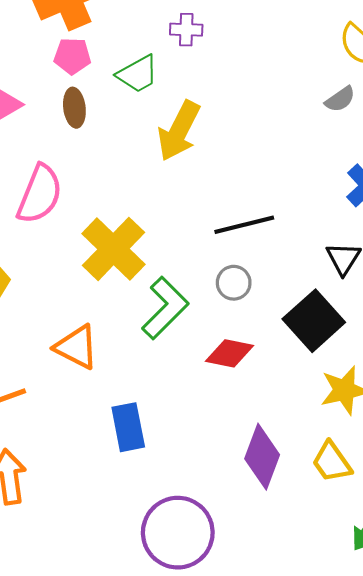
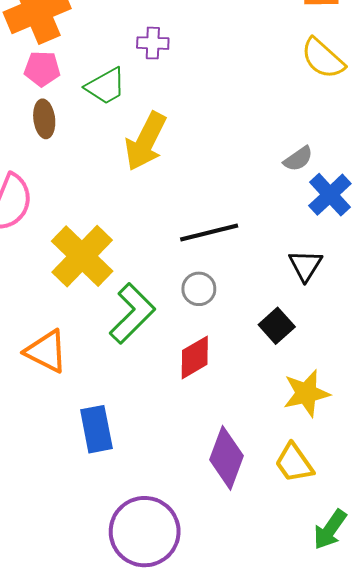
gray semicircle: (340, 99) -> (298, 159), moved
black square: (314, 321) -> (277, 326), size x0.6
red diamond: (229, 353) -> (195, 357), turned -42

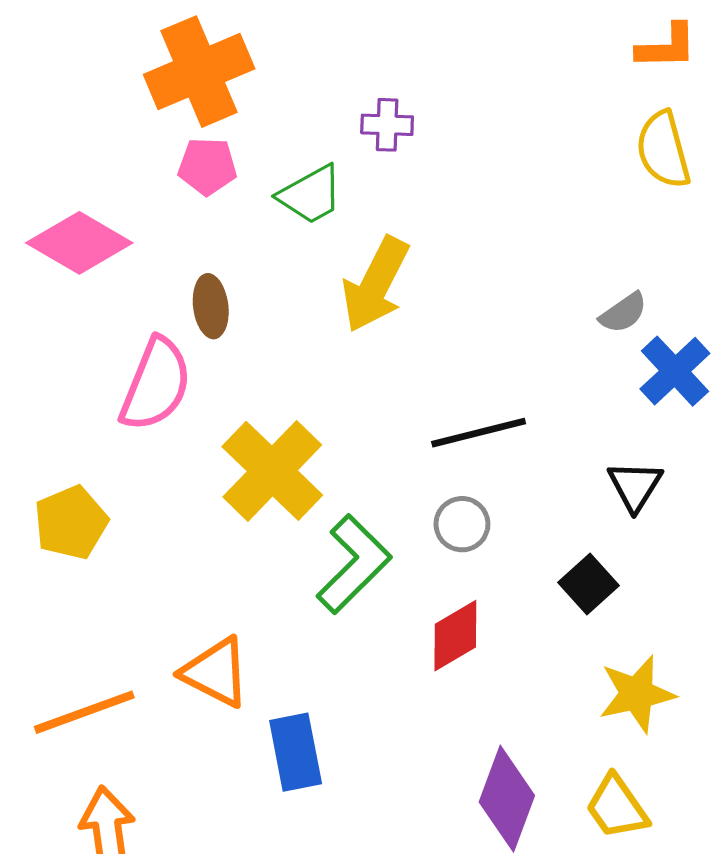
yellow semicircle: (323, 58) -> (663, 150), turned 33
brown ellipse: (44, 119) -> (211, 306), moved
orange triangle: (46, 351) -> (216, 672), moved

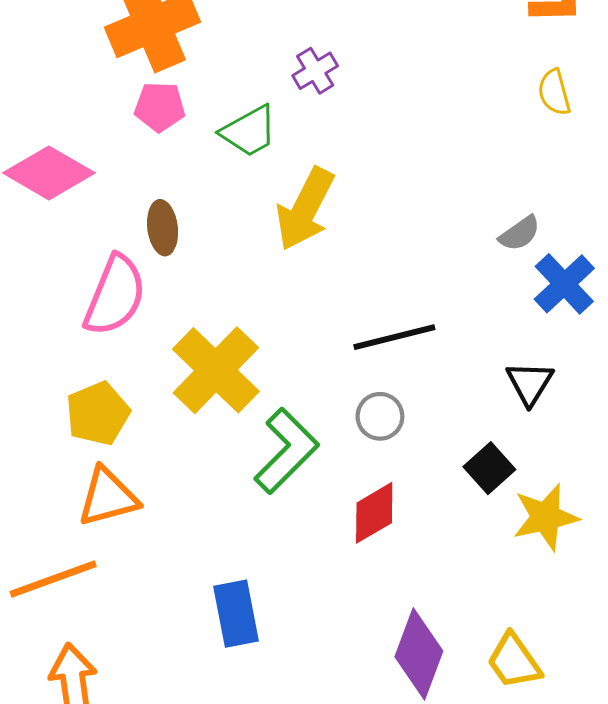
purple cross: (387, 125) -> (315, 71), turned -33
yellow semicircle: (663, 150) -> (554, 92), size x0.7
yellow pentagon: (71, 522) -> (98, 413), moved
orange triangle: (216, 672) -> (108, 497), moved, turned -42
yellow star: (637, 694) -> (546, 517), moved

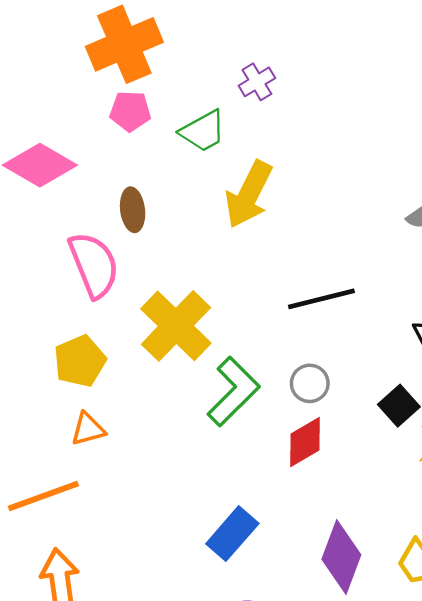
pink semicircle: (115, 295) -> (94, 265), turned -44
gray circle: (380, 416) -> (310, 383), moved
orange triangle: (108, 497) -> (88, 429), size x0.7
blue rectangle: (236, 614) -> (232, 534), moved, turned 52

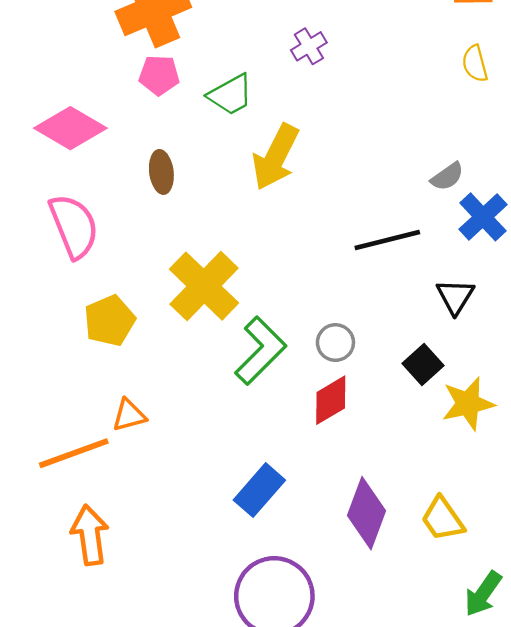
purple cross: (257, 82) -> (309, 46), moved
pink semicircle: (94, 265) -> (74, 226), moved
black line: (321, 299) -> (387, 240), moved
orange triangle: (88, 429) -> (129, 415), moved

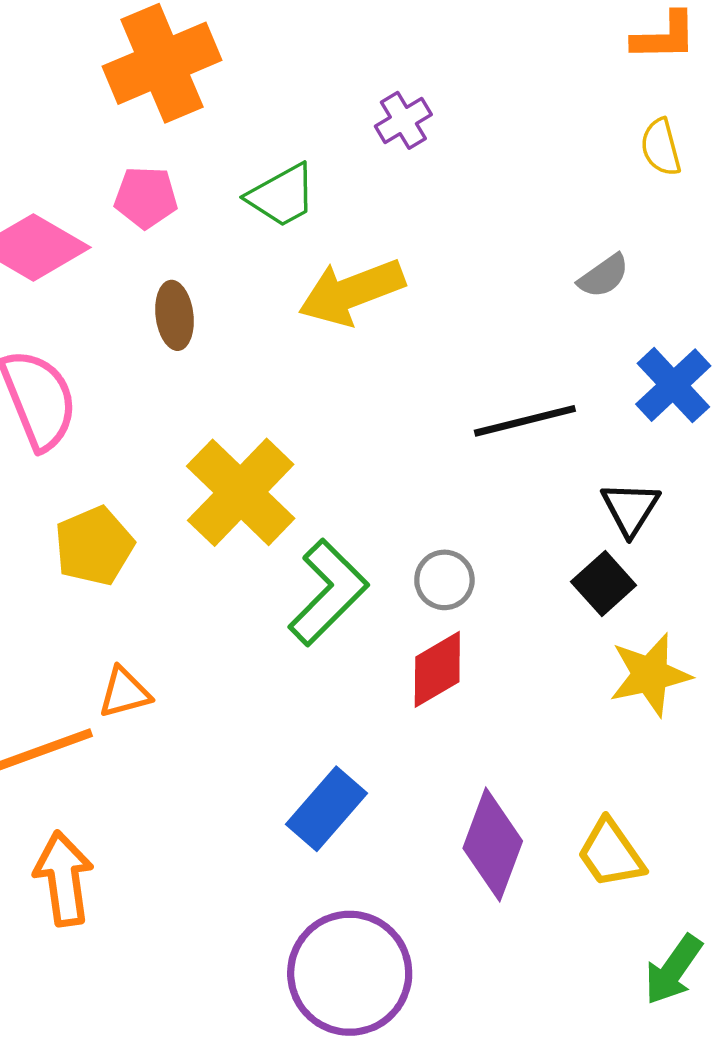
pink pentagon: (159, 75) -> (146, 197), moved
yellow arrow: (275, 157) -> (351, 292), turned 42
gray semicircle: (447, 177) -> (604, 276), moved
black square: (423, 364) -> (604, 584), moved

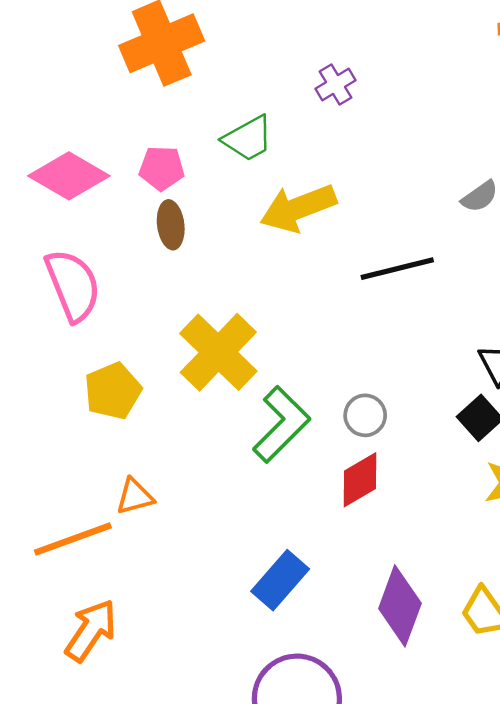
pink pentagon: (146, 197) -> (162, 168), moved
black line: (525, 421) -> (397, 269), moved
orange arrow: (64, 878) -> (91, 630), turned 42

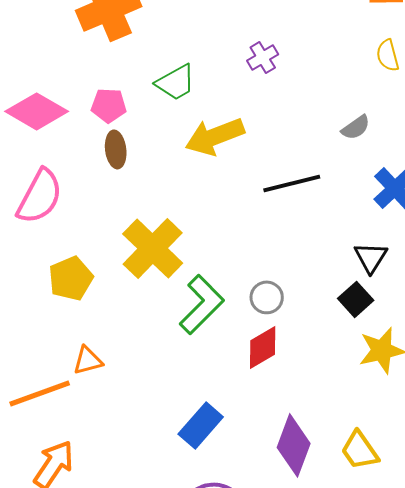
purple cross: (336, 84) -> (263, 57), moved
pink semicircle: (73, 285) -> (40, 196), turned 50

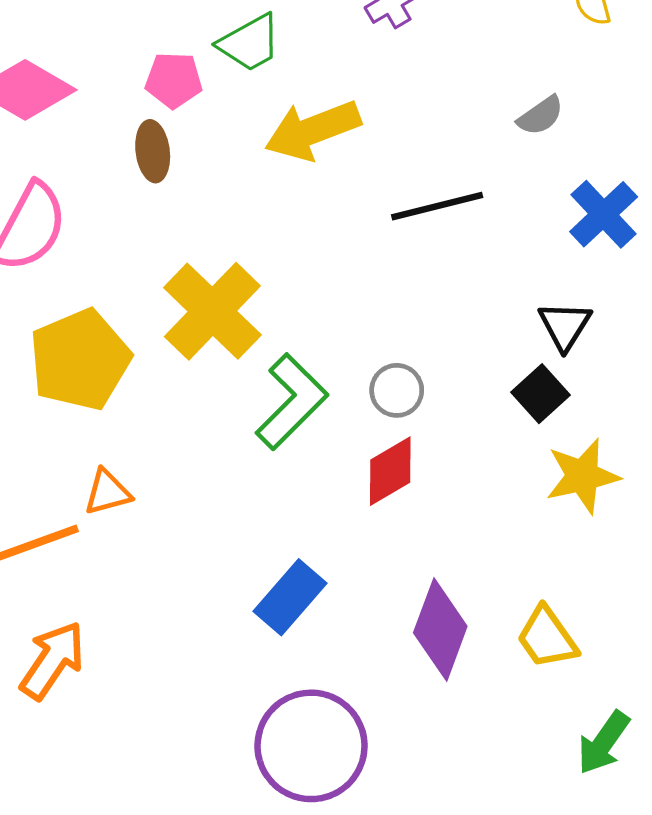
pink pentagon: (109, 105) -> (174, 80), moved
yellow pentagon: (71, 278) -> (80, 360), size x1.4

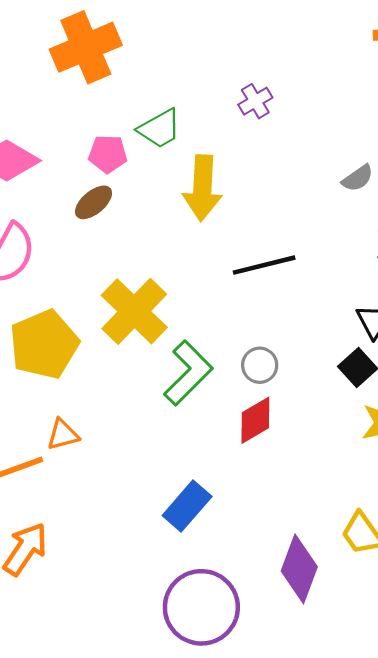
yellow arrow: (313, 130) -> (202, 188), turned -66
brown ellipse: (153, 151) -> (94, 202), turned 57
black line: (437, 206) -> (264, 265), moved
purple diamond: (440, 630) -> (299, 569), moved

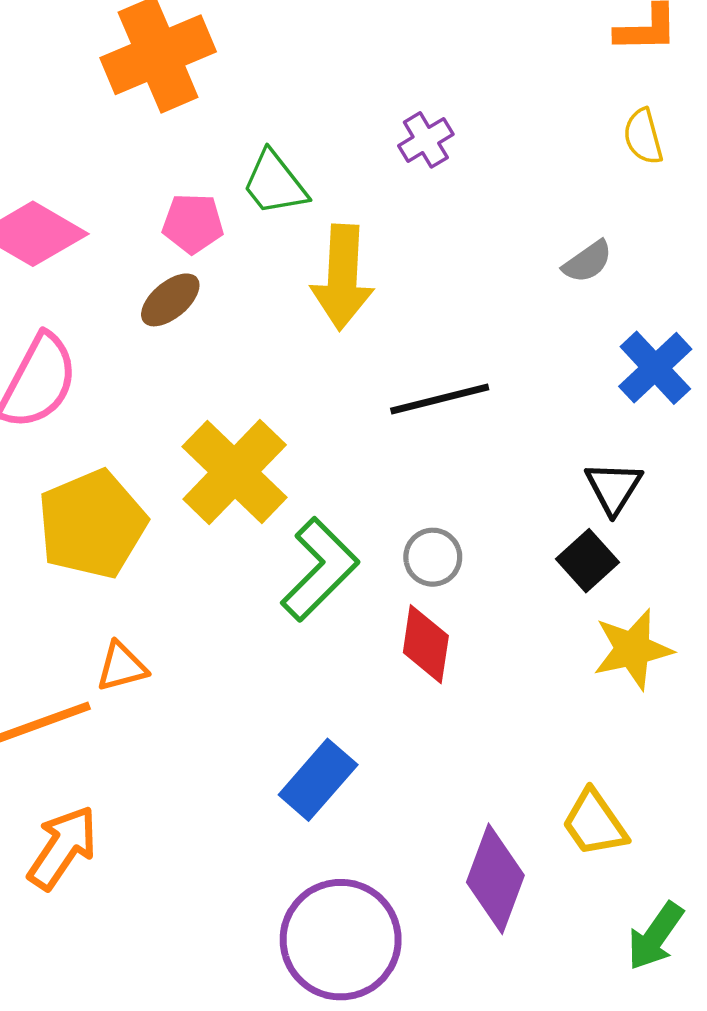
green trapezoid: (160, 129) -> (275, 183), turned 81
red diamond: (255, 420) -> (426, 644), turned -51

